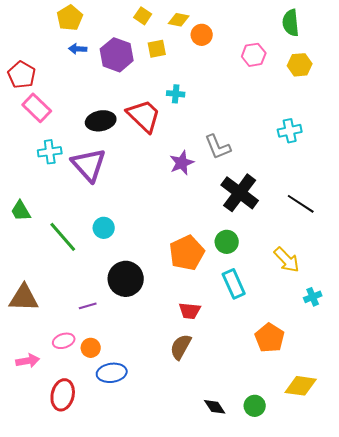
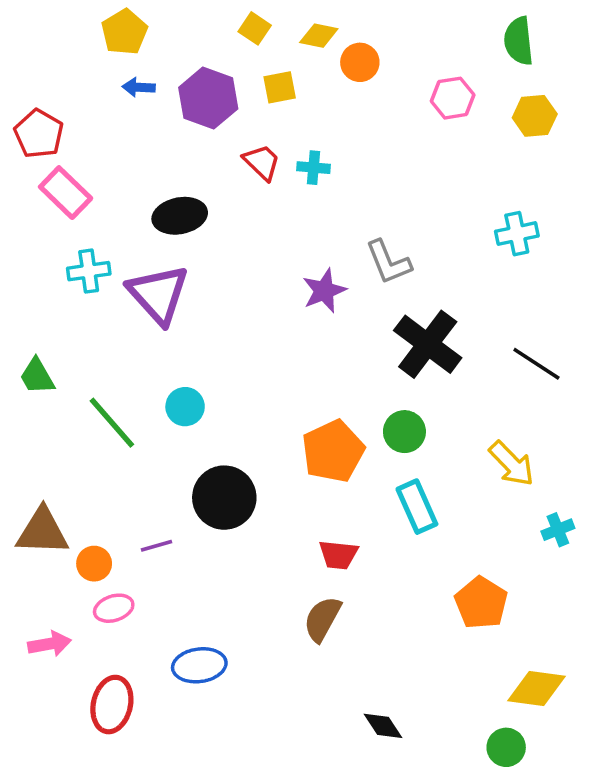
red trapezoid: (144, 116) -> (262, 162), moved, size x0.6
orange circle: (91, 348) -> (94, 564), moved
green circle: (255, 406) -> (506, 747), moved

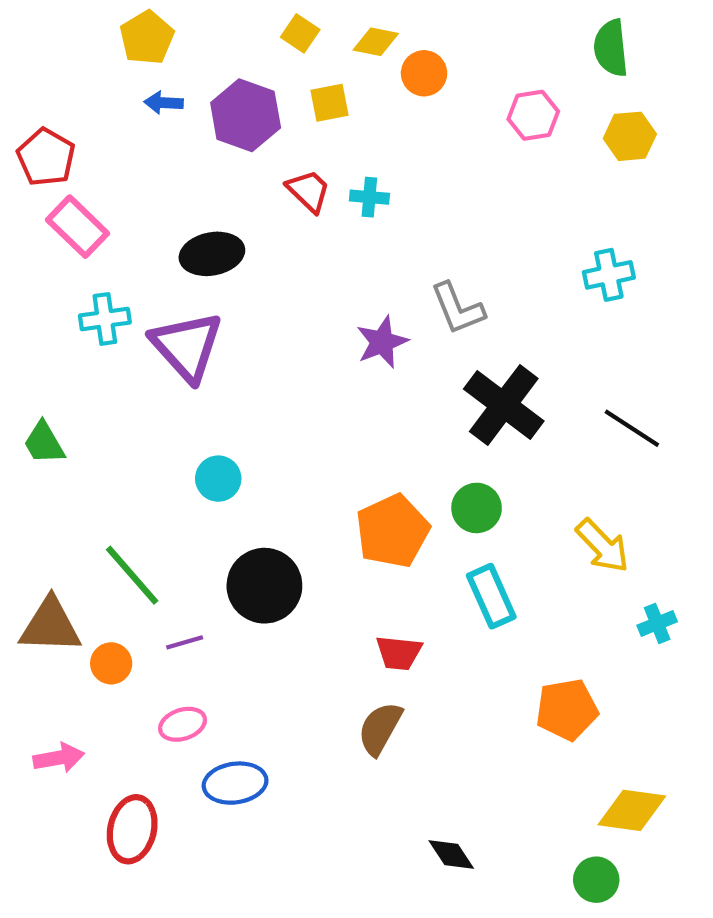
green line: (112, 423) -> (132, 575), moved
orange pentagon: (481, 603) -> (567, 710), turned 30
pink ellipse: (114, 608) -> (183, 724), moved

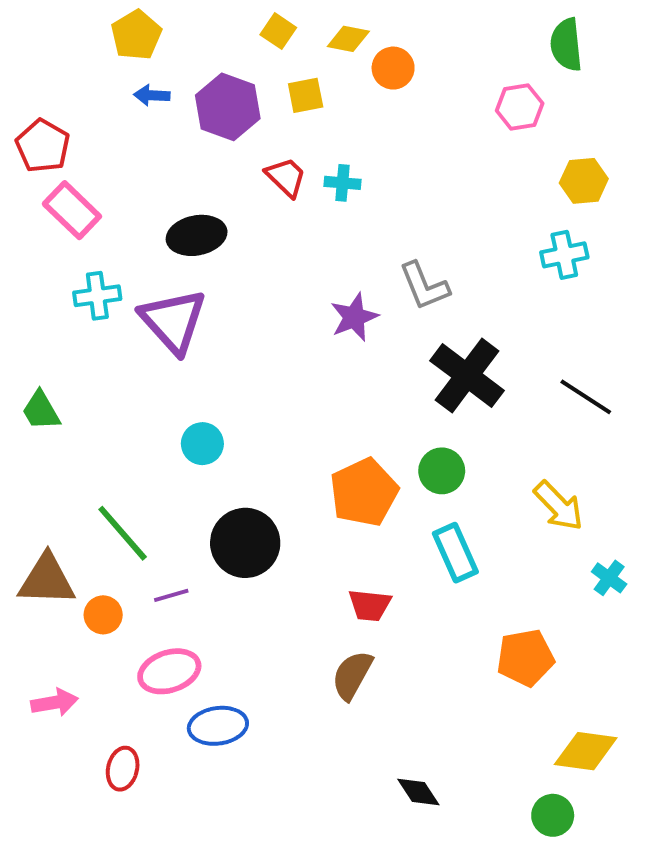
pink hexagon: (533, 115) -> (520, 107), moved
yellow hexagon: (630, 136) -> (584, 181), moved
cyan cross: (657, 623) -> (609, 578), turned -32
pink ellipse: (183, 724) -> (169, 671), size x1.4
red ellipse: (132, 829) -> (123, 769), size x0.7

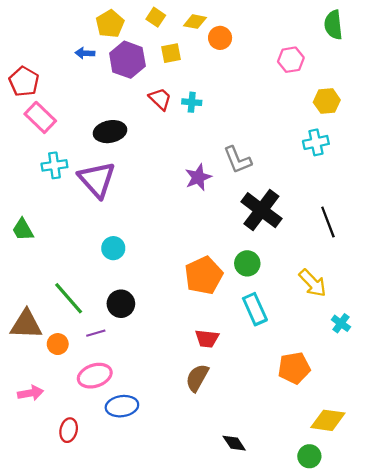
yellow pentagon: (136, 35) -> (110, 24), moved
green semicircle: (566, 45) -> (333, 25), moved
black line: (586, 397) -> (328, 222), turned 36
black circle: (245, 543) -> (121, 304), moved, size x0.7

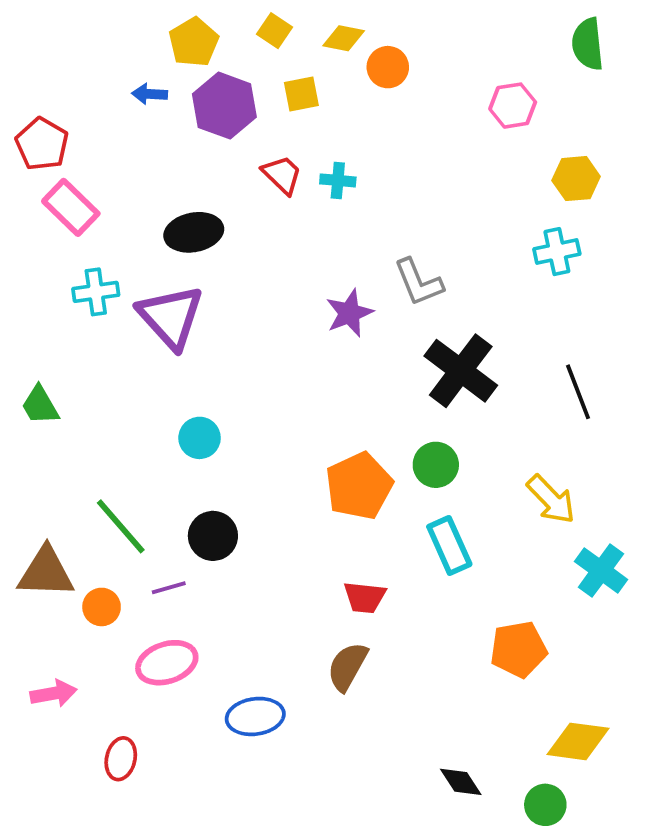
cyan cross: (341, 323) -> (601, 570), size x1.5
blue ellipse: (122, 406) -> (255, 716), moved
black diamond: (234, 443) -> (461, 782), moved

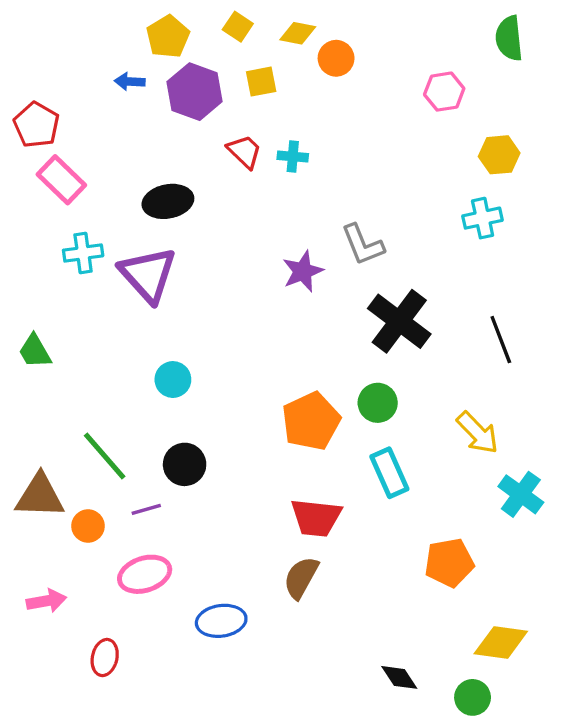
red trapezoid: (365, 597) -> (316, 518), size x1.4

